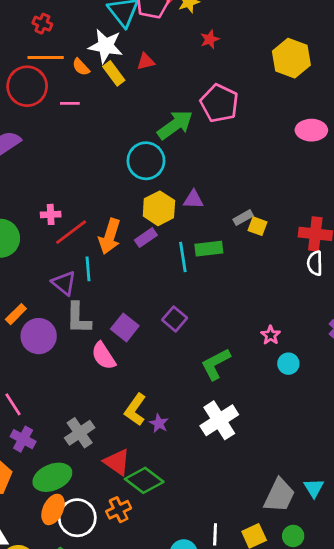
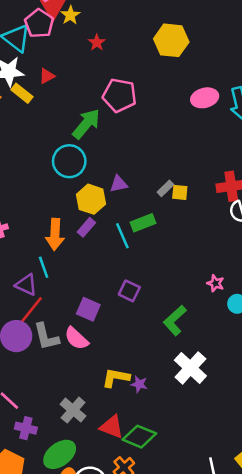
red line: (71, 232) -> (31, 310), moved
gray L-shape: (78, 318) -> (46, 337), moved
yellow L-shape: (135, 410) -> (116, 378), turned 80

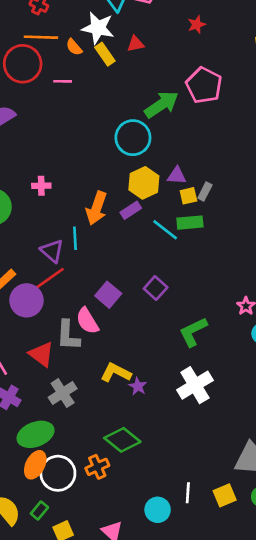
gray rectangle: (165, 188) -> (205, 192), moved, turned -35
yellow square: (180, 192) -> (188, 196), moved, turned -35
cyan line: (122, 236) -> (165, 230), turned -45
gray L-shape: (46, 337) -> (68, 335), moved
red triangle: (112, 427) -> (41, 354), moved

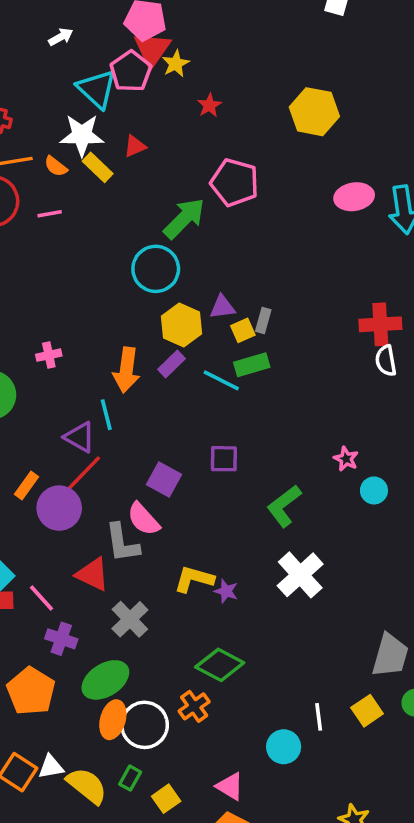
purple square: (156, 288) -> (224, 459), turned -30

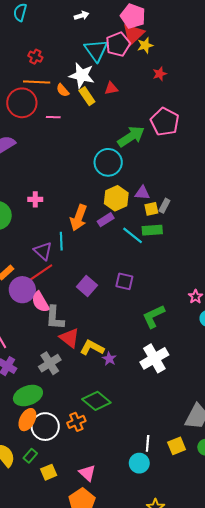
pink semicircle: (144, 519) -> (40, 302), moved
red triangle: (93, 574) -> (69, 338), moved
cyan circle: (284, 747) -> (139, 463), moved

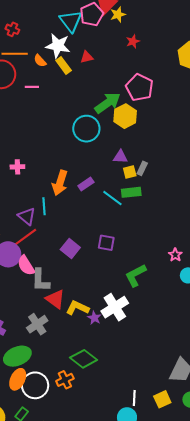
yellow hexagon: (116, 198) -> (125, 116), moved
white cross: (154, 358) -> (115, 307), moved

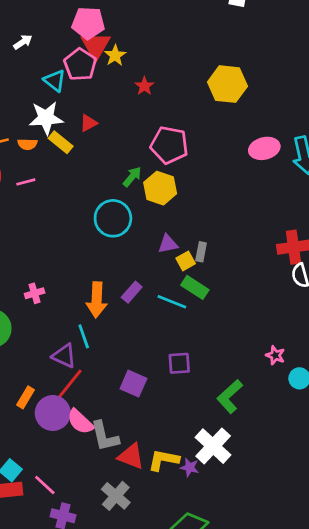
cyan triangle: (71, 21) -> (55, 81), size x0.7
orange semicircle: (40, 61) -> (27, 144), turned -32
green arrow: (108, 103) -> (132, 177), size x0.6
green rectangle: (131, 192) -> (195, 287), turned 54

